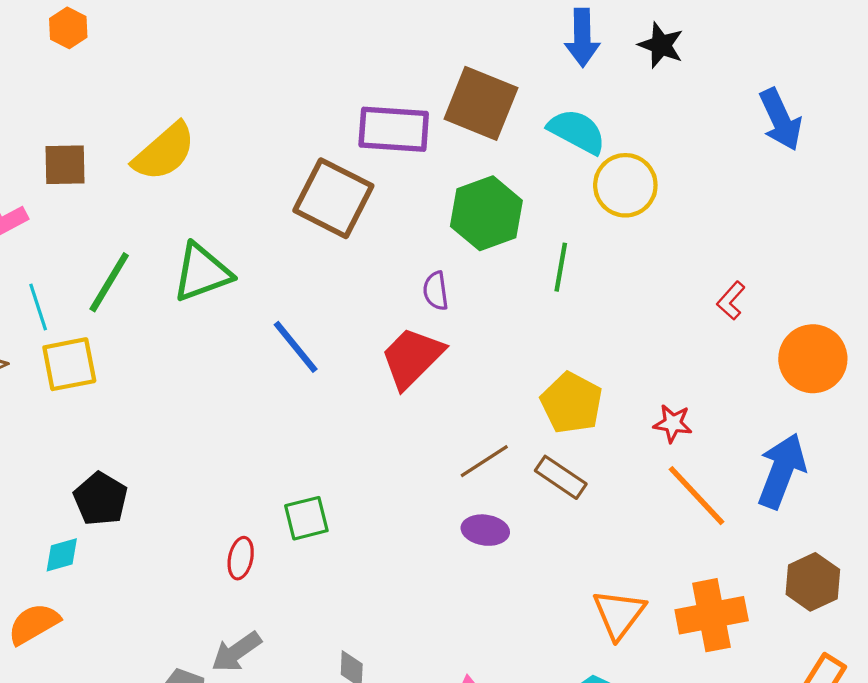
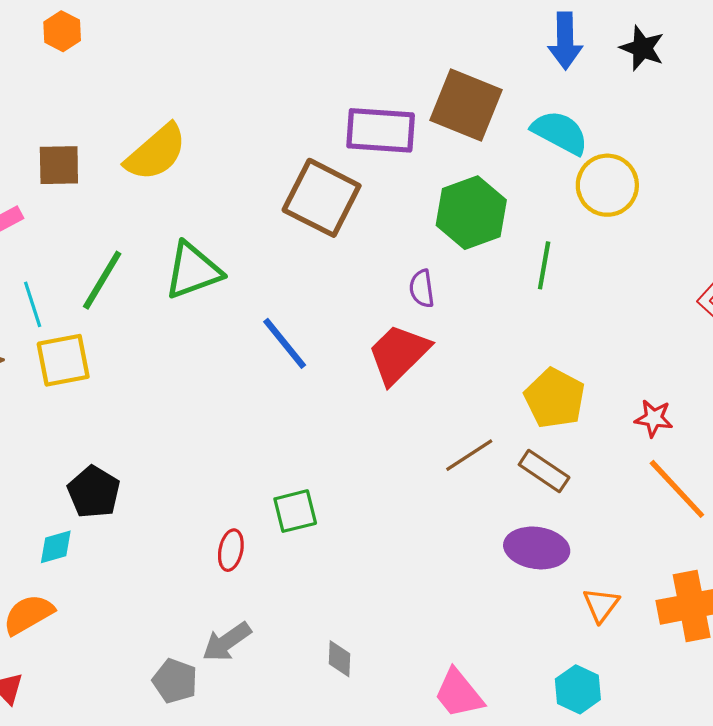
purple ellipse: (485, 530) -> (537, 548), moved, size x1.4
orange triangle: (619, 614) -> (601, 605), size x0.7

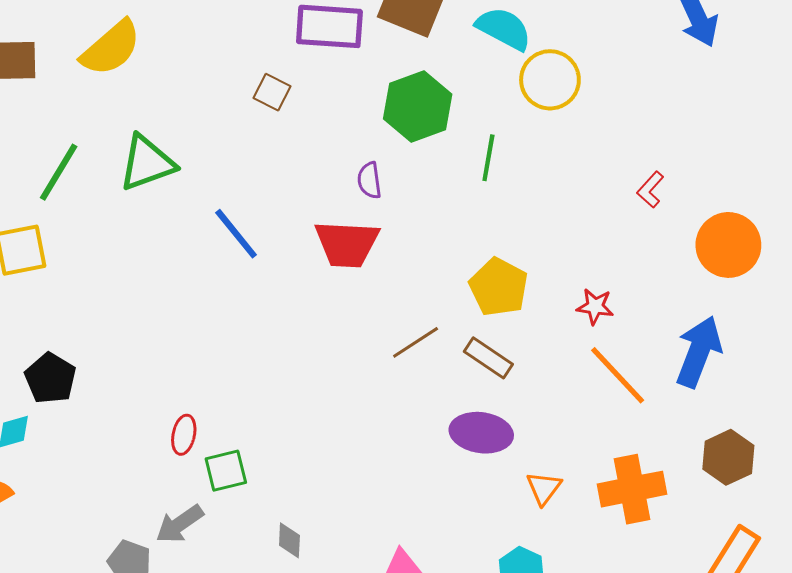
brown square: (322, 198) -> (272, 92), size x0.5
red trapezoid: (399, 354) -> (347, 244), turned -132
green square: (295, 511) -> (226, 471), moved

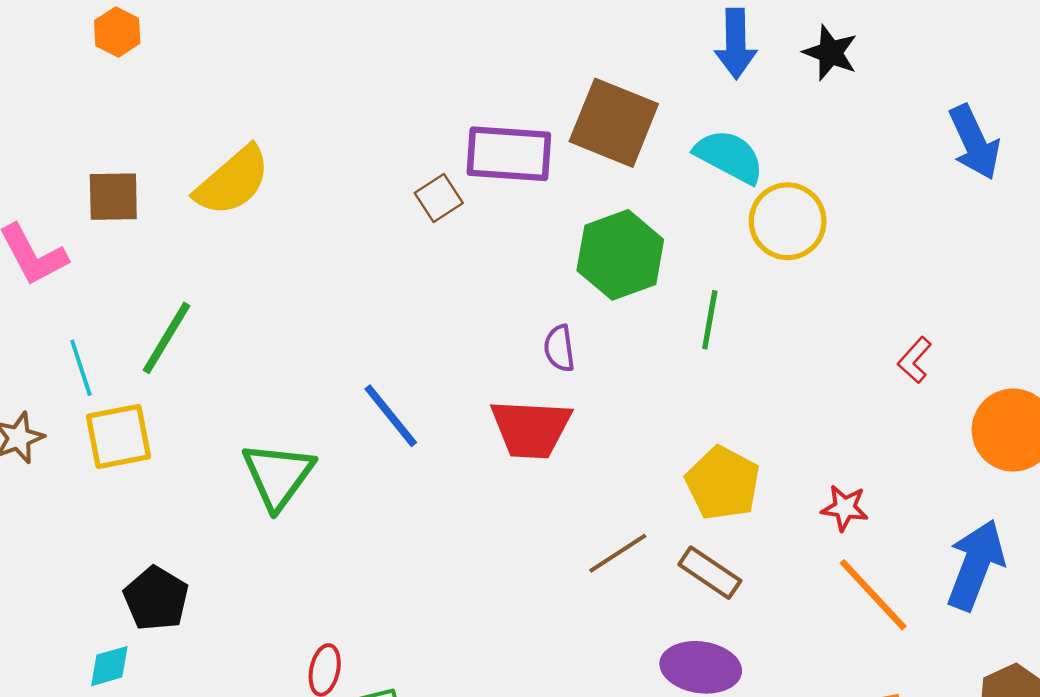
brown square: (272, 92) -> (439, 198), moved, turned 30
green triangle: (147, 163) -> (278, 475), moved, turned -34

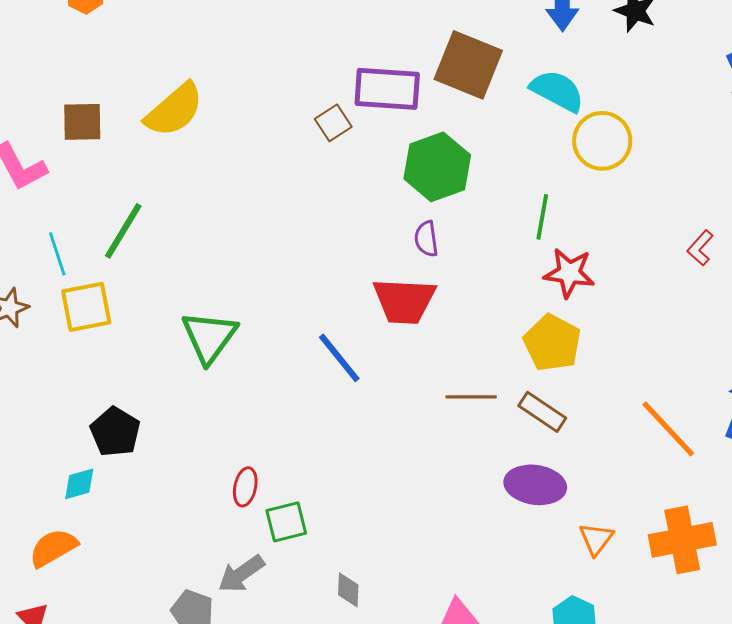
green hexagon: (620, 255) -> (437, 167), moved
blue line: (391, 416) -> (339, 358), moved
red star: (845, 508) -> (569, 273), moved, size x1.4
brown line: (618, 553) -> (471, 397), turned 33

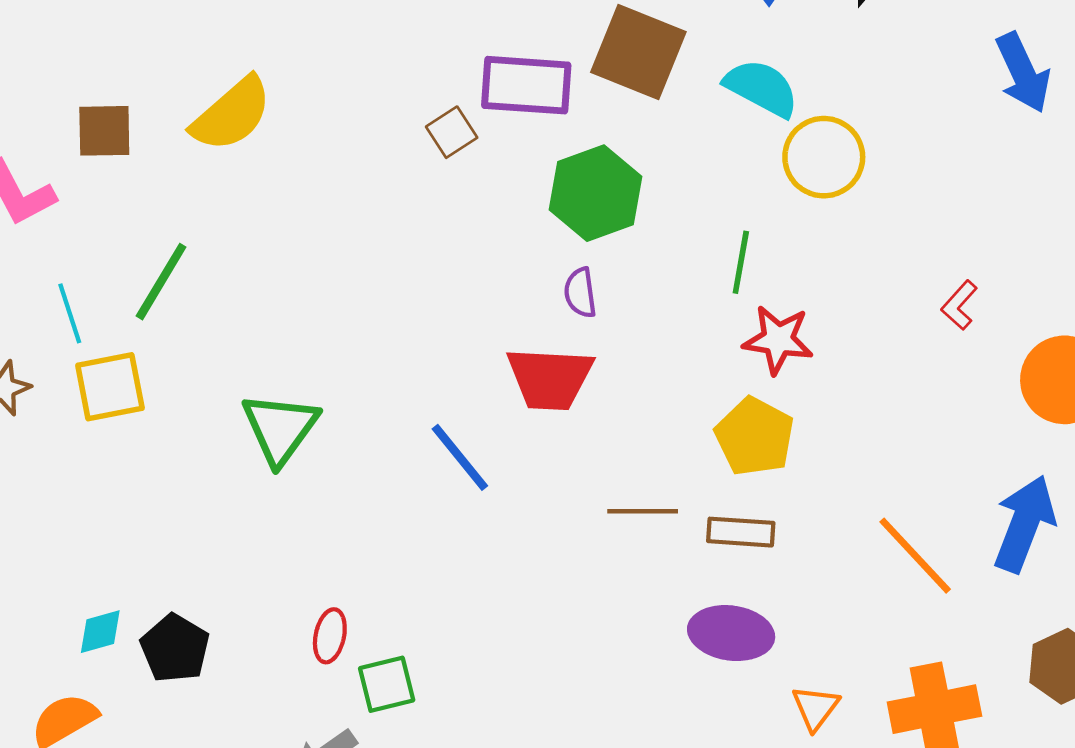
brown rectangle: (542, 412) -> (741, 532), turned -30
black pentagon: (115, 432) -> (175, 648), moved

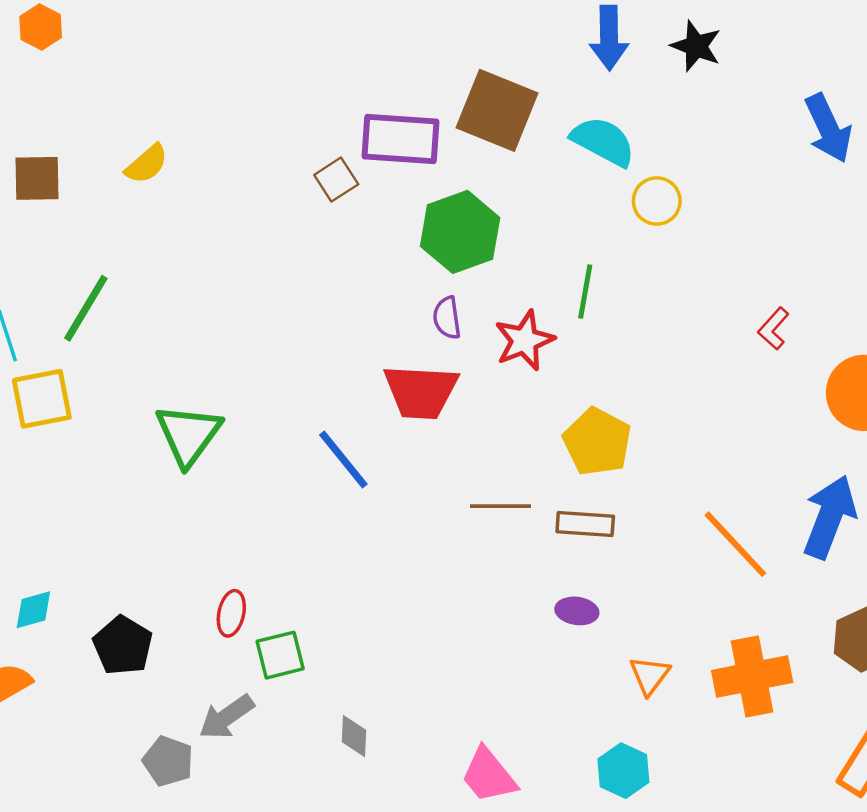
yellow semicircle: (232, 114) -> (147, 164), size x0.6
yellow circle: (824, 157) -> (657, 201), size x0.7
red star: (778, 340) -> (524, 340), moved, turned -30
purple ellipse: (731, 633) -> (577, 611), size x0.6
black pentagon: (175, 648) -> (123, 646), moved

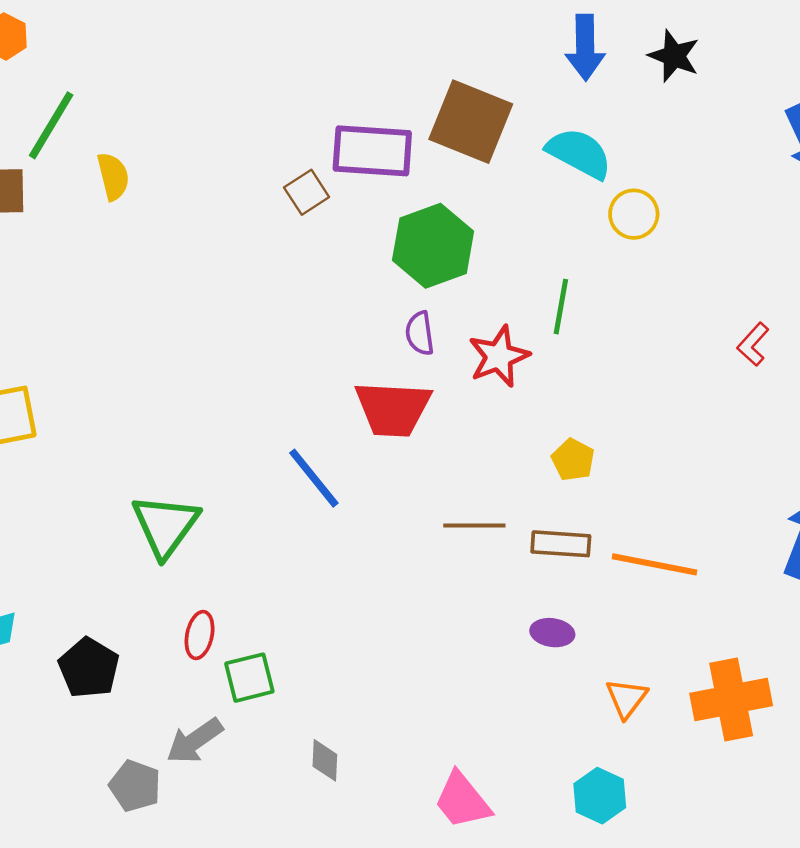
yellow semicircle: (147, 164) -> (113, 176), turned -63
green line: (86, 308) -> (51, 125), moved
green triangle: (188, 435) -> (165, 526), moved
yellow pentagon: (597, 442) -> (573, 460), size x0.6
orange line: (735, 544) -> (654, 564), moved, turned -36

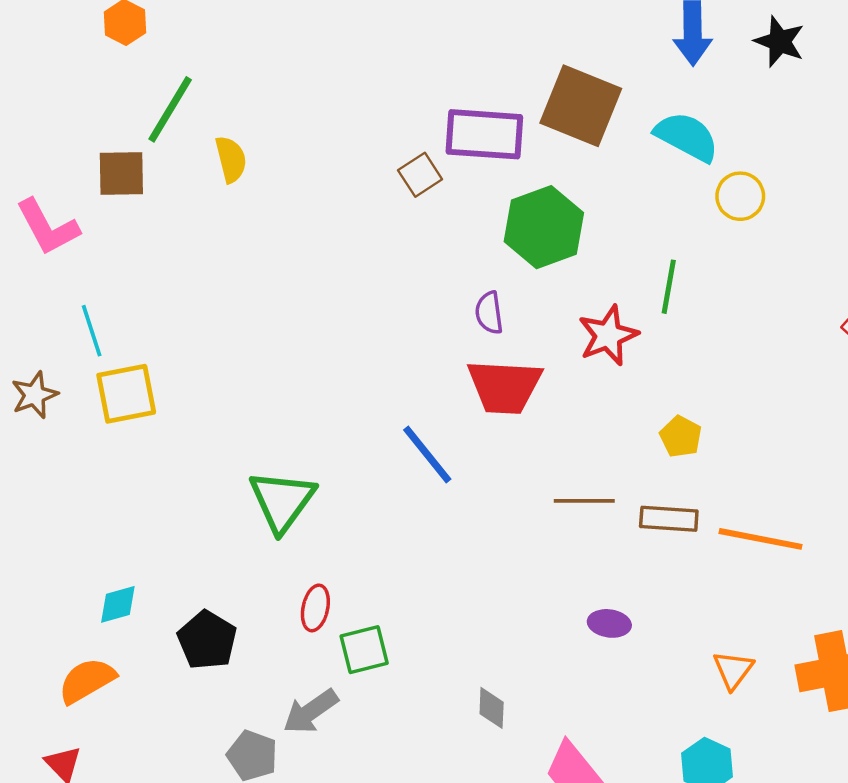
purple semicircle: (420, 333) -> (489, 313), moved
purple ellipse: (552, 633) -> (609, 623), moved
gray diamond: (325, 760) -> (492, 708), moved

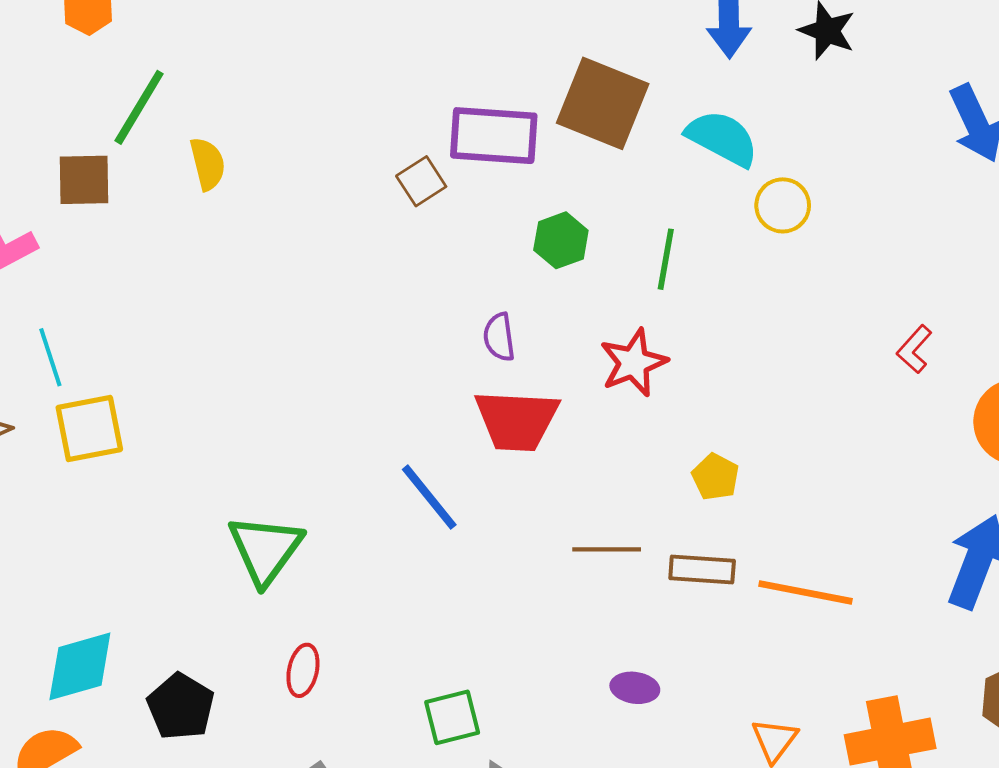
green hexagon: (544, 227) -> (561, 240), size x0.6
green line: (669, 287) -> (666, 259), moved
cyan diamond: (118, 604) -> (80, 666), size x1.6
green square: (364, 650) -> (452, 717), moved

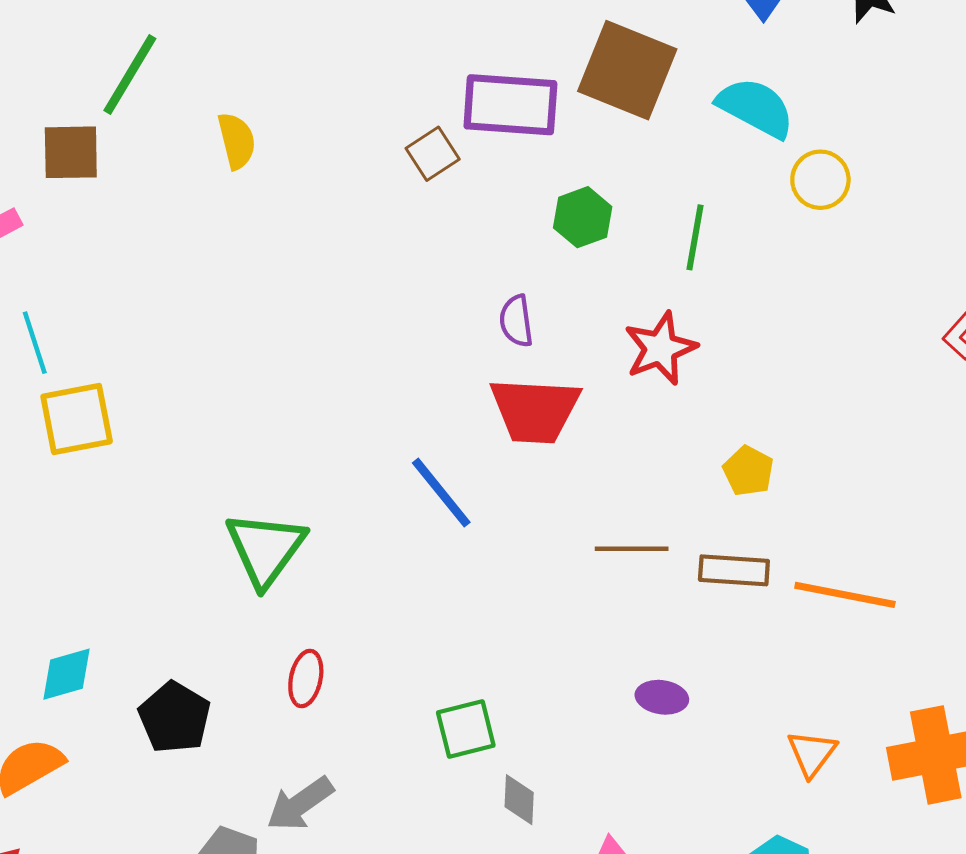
yellow semicircle: (208, 164) -> (237, 141), moved
cyan diamond: (80, 666) -> (66, 674), size x0.7

